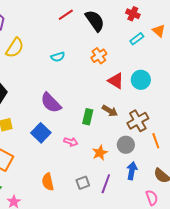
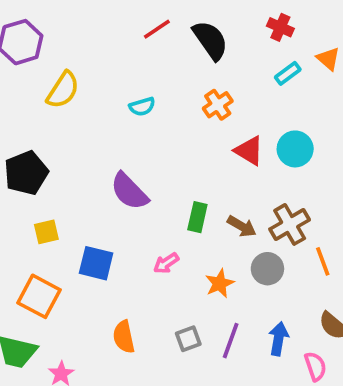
brown arrow: (110, 111) -> (242, 226), moved
blue square: (41, 133) -> (96, 263), moved, turned -30
pink arrow: (71, 142) -> (166, 263), turned 128
blue arrow: (132, 171) -> (279, 339), moved

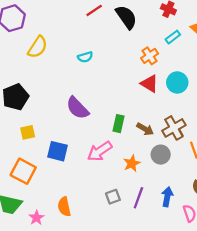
orange cross: (218, 105) -> (150, 56), moved
pink arrow: (166, 263) -> (100, 151), size x1.6
orange semicircle: (124, 337) -> (64, 207), moved

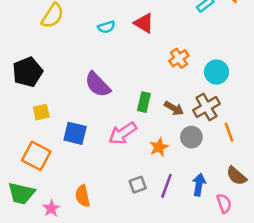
orange cross: (150, 56) -> (179, 58), moved
cyan circle: (177, 82) -> (216, 72), moved
red triangle: (150, 84) -> (144, 23), moved

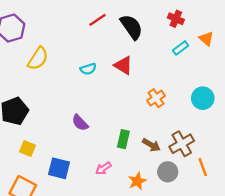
cyan circle: (216, 72) -> (203, 98), moved
purple semicircle: (98, 85) -> (80, 123), size x0.7
yellow square: (41, 112) -> (27, 148), turned 35
pink arrow: (123, 133) -> (103, 168), size x0.6

